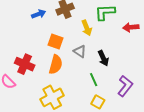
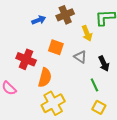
red cross: (25, 64) -> (26, 59), moved
orange semicircle: (56, 65) -> (45, 78), moved

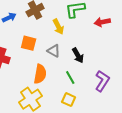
orange semicircle: (45, 78) -> (40, 74), moved
yellow square: (99, 107) -> (69, 100), moved

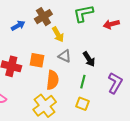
yellow arrow: (58, 27) -> (58, 34), moved
orange square: (29, 43) -> (37, 60), moved
green line: (70, 78) -> (83, 82), turned 48

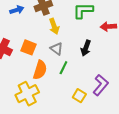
black arrow: (89, 59) -> (86, 48), moved, turned 42
green line: (83, 82) -> (63, 68), moved
yellow square: (83, 104) -> (79, 96), moved

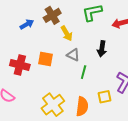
orange semicircle: (40, 70) -> (82, 106), moved
yellow square: (79, 96) -> (104, 97), turned -32

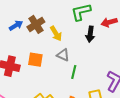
brown cross: (52, 15) -> (36, 24), moved
black arrow: (102, 49) -> (90, 34), moved

